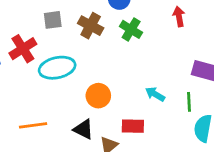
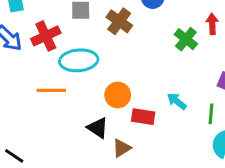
green cross: (131, 29) -> (186, 39), moved
orange line: (33, 125) -> (51, 90), moved
red rectangle: (133, 126) -> (143, 117), moved

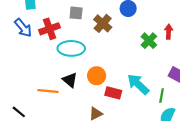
orange line: (51, 90) -> (48, 91), moved
cyan arrow: (177, 101) -> (138, 84), size x1.6
black triangle: (98, 128) -> (70, 80), moved

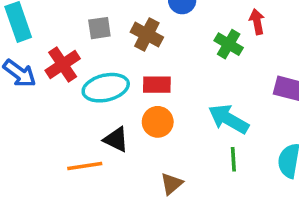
red rectangle: (113, 93) -> (157, 85), moved
green line: (162, 95) -> (233, 159), moved

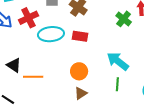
orange circle: (158, 122) -> (79, 71), moved
black triangle: (116, 139) -> (14, 65), moved

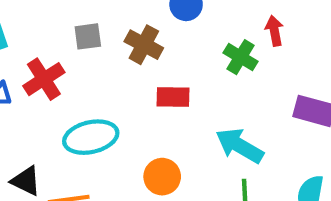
cyan ellipse: (51, 34) -> (91, 137), moved
red rectangle: (80, 36) -> (173, 97), moved

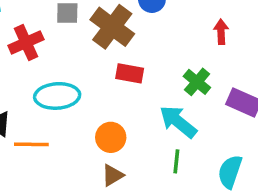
brown cross: (144, 45) -> (112, 27), size x1.4
green cross: (241, 57) -> (197, 82), moved

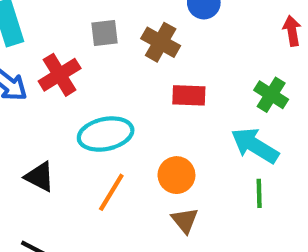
brown cross: (112, 27) -> (161, 42), size x0.7
orange line: (31, 144) -> (111, 192), moved, turned -52
brown triangle: (113, 175) -> (185, 220), turned -30

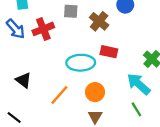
cyan ellipse: (106, 134) -> (81, 63), moved
green line: (259, 193) -> (136, 109), turned -40

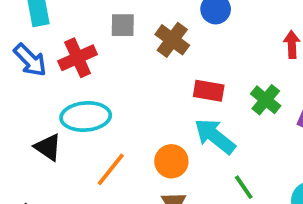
red rectangle: (109, 52) -> (209, 91), moved
cyan ellipse: (81, 63) -> (86, 116), moved
cyan arrow: (139, 84) -> (215, 136), moved

